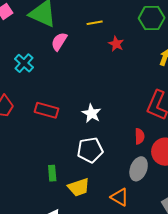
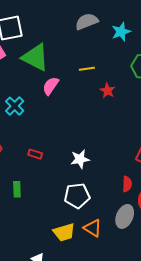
red rectangle: (46, 110) -> (35, 154), size x0.6
white star: (92, 113) -> (80, 159), turned 30
green rectangle: (52, 173) -> (17, 189), moved
orange triangle: (120, 197) -> (93, 228), moved

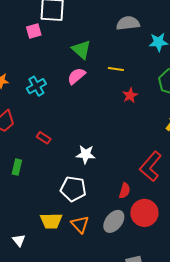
green triangle: (35, 57) -> (81, 50), moved, size x0.7

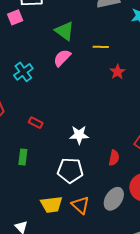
green rectangle: (17, 167) -> (23, 157), moved
red semicircle: (125, 191) -> (114, 158), moved

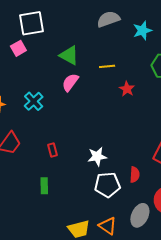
red rectangle: (36, 123) -> (52, 150), turned 56
white pentagon: (70, 170) -> (107, 185), moved

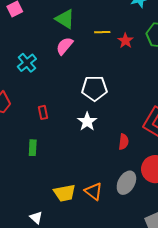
red star: (127, 89) -> (125, 41), moved
white star: (97, 156) -> (87, 122), turned -30
white pentagon: (107, 185) -> (94, 88), moved

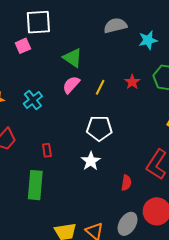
yellow line: (102, 32) -> (100, 87), moved, turned -63
green rectangle: (33, 148) -> (35, 185), size x1.8

